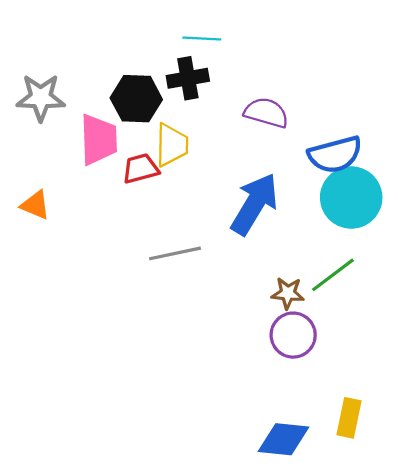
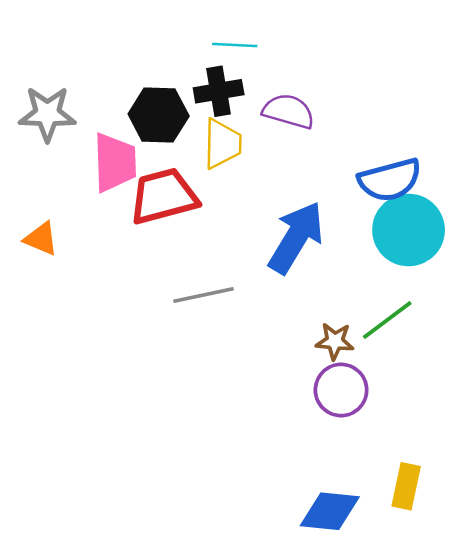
purple semicircle: (266, 113) -> (289, 111), moved
yellow trapezoid: (172, 145) -> (222, 144), moved
red trapezoid: (141, 169) -> (164, 196), size x1.6

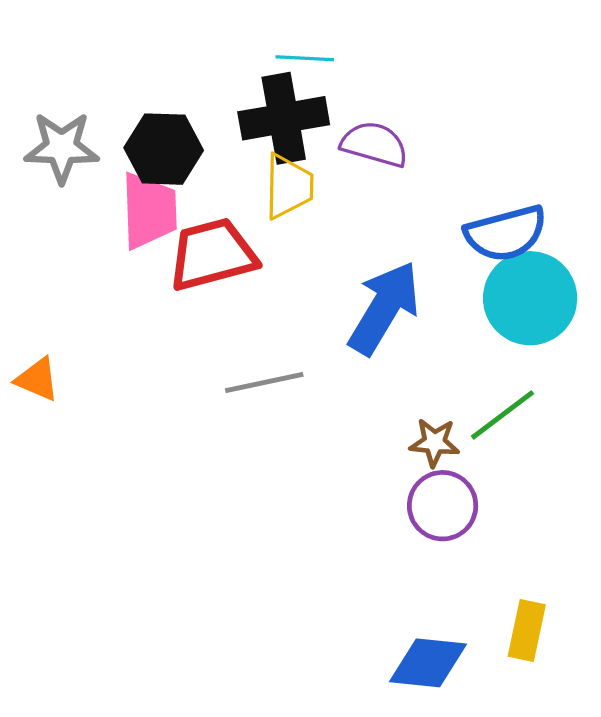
black cross: (219, 91) -> (284, 118), size x1.4
black hexagon: (159, 115) -> (164, 149), moved
orange triangle: (41, 239) -> (37, 379), moved

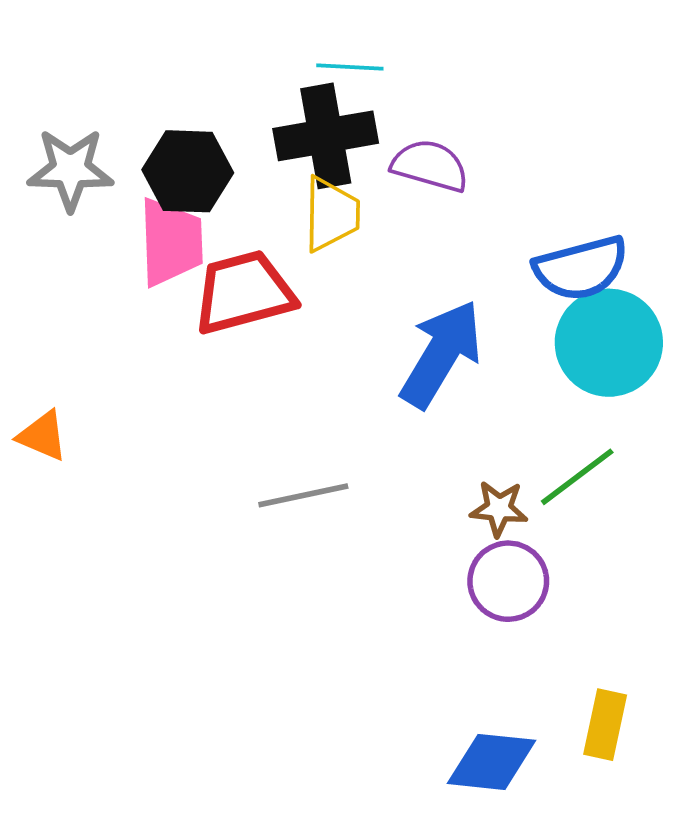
gray line: (264, 382) -> (303, 495), moved

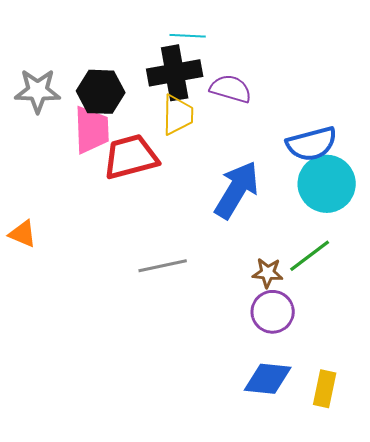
blue diamond: (491, 762) -> (268, 379), moved

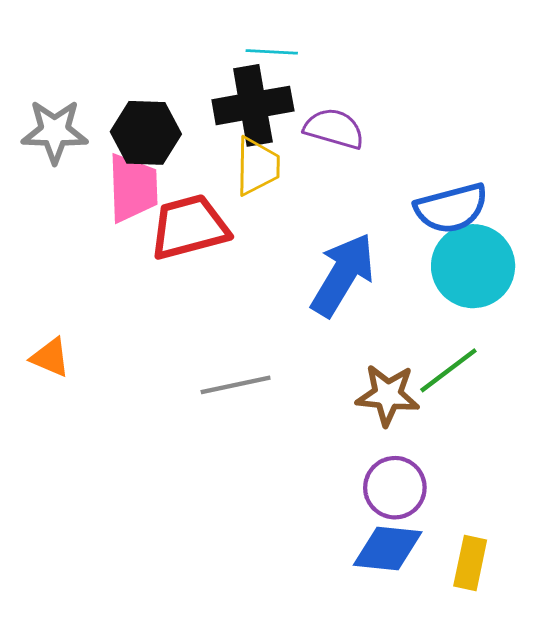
orange triangle: (23, 234) -> (50, 357), moved
brown star: (268, 273) -> (388, 395), size x1.4
purple circle: (273, 312) -> (395, 488), moved

